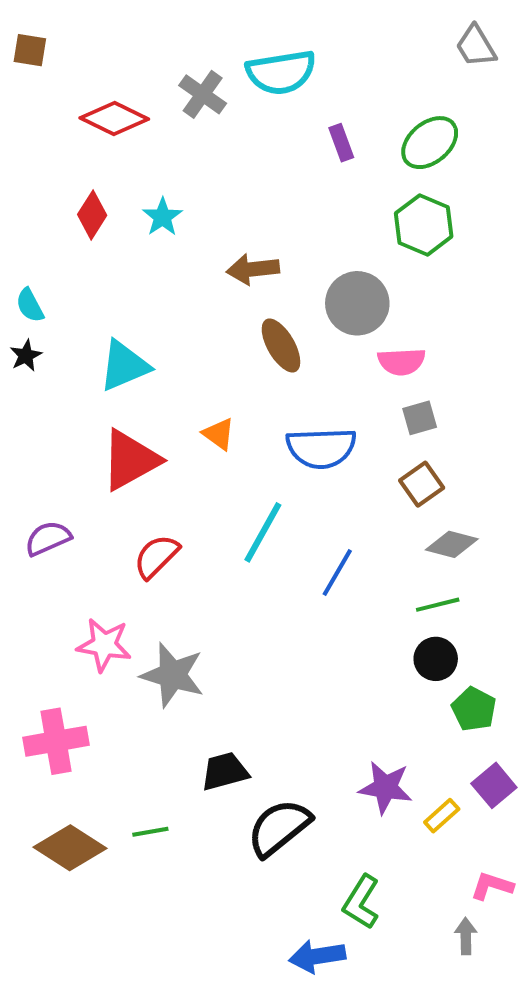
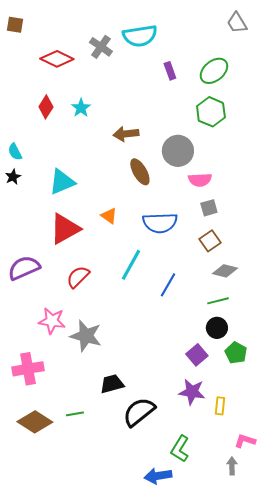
purple semicircle: (48, 538) -> (24, 268), size x1.4
purple square: (494, 785) -> (197, 355), moved
yellow rectangle: (442, 816) -> (220, 406), turned -42

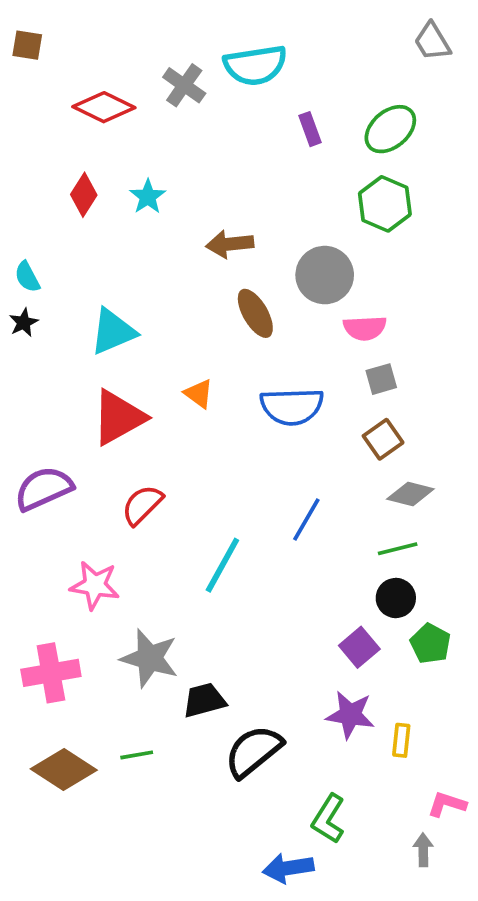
cyan line: (131, 265) -> (222, 565), moved
gray star: (86, 336) -> (150, 658), moved

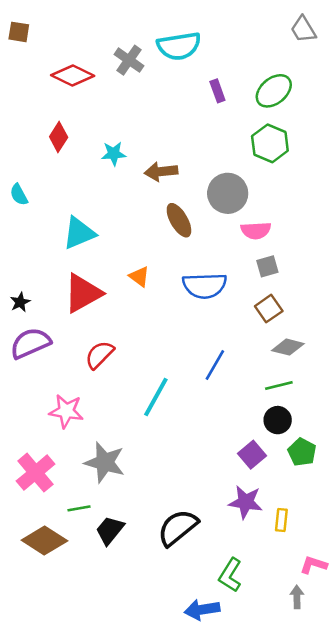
cyan star: (148, 197) -> (114, 154), moved, turned 30
black star: (24, 322) -> (20, 302), moved
pink cross: (51, 673) -> (35, 473), turned -30
black trapezoid: (204, 700) -> (110, 530), moved, turned -36
green line: (137, 755) -> (79, 508), moved

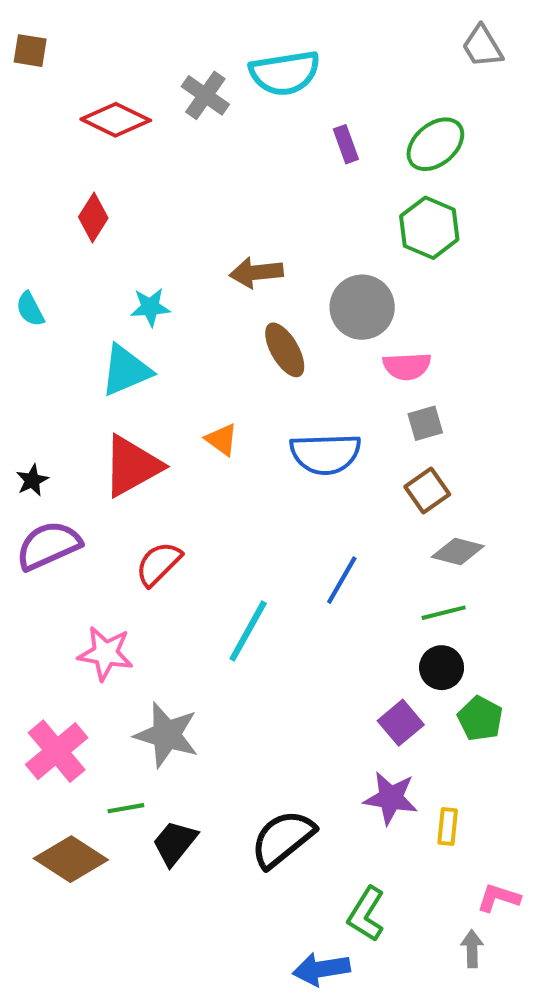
cyan star: (114, 154) -> (150, 307), moved

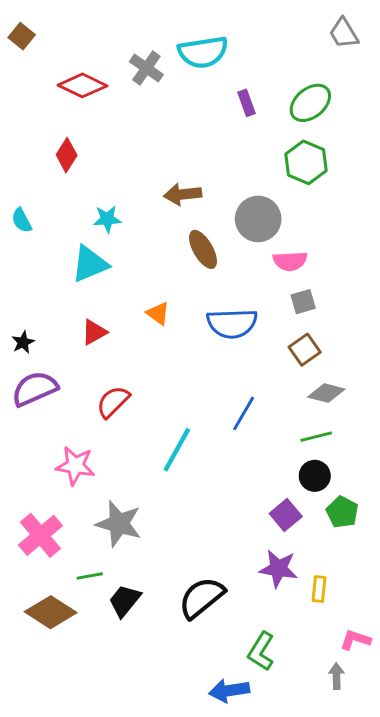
brown square: (30, 51) -> (22, 36), turned 30
red triangle: (132, 466) -> (94, 332), size x0.6

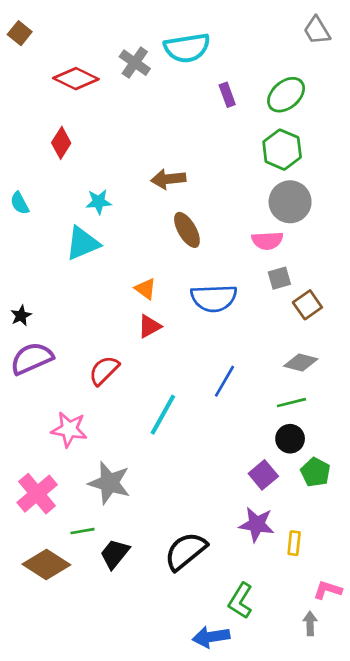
gray circle: (258, 219) -> (290, 202), moved
red triangle: (94, 332) -> (149, 326), moved
brown square: (305, 350) -> (307, 305), moved

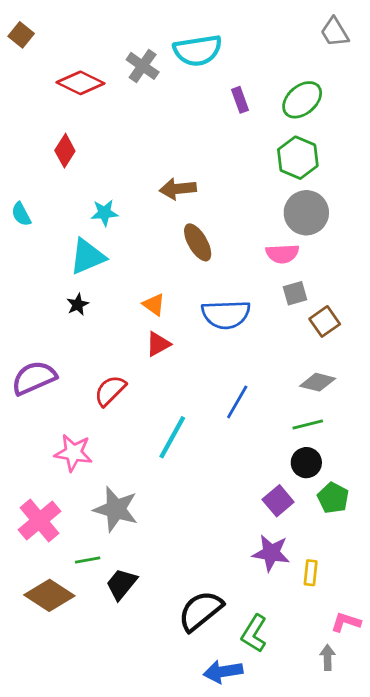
black star: (21, 316) -> (78, 305), moved
black semicircle: (186, 551) -> (200, 611), moved

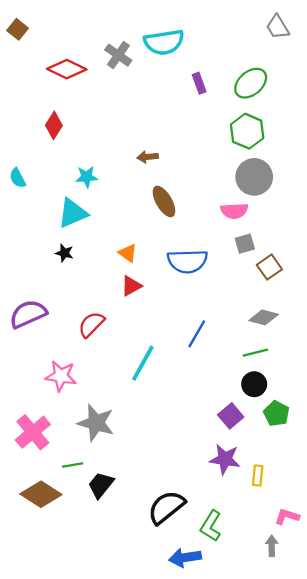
brown arrow: (178, 189) -> (148, 157), size x0.7
black star: (78, 305) -> (64, 253), turned -30

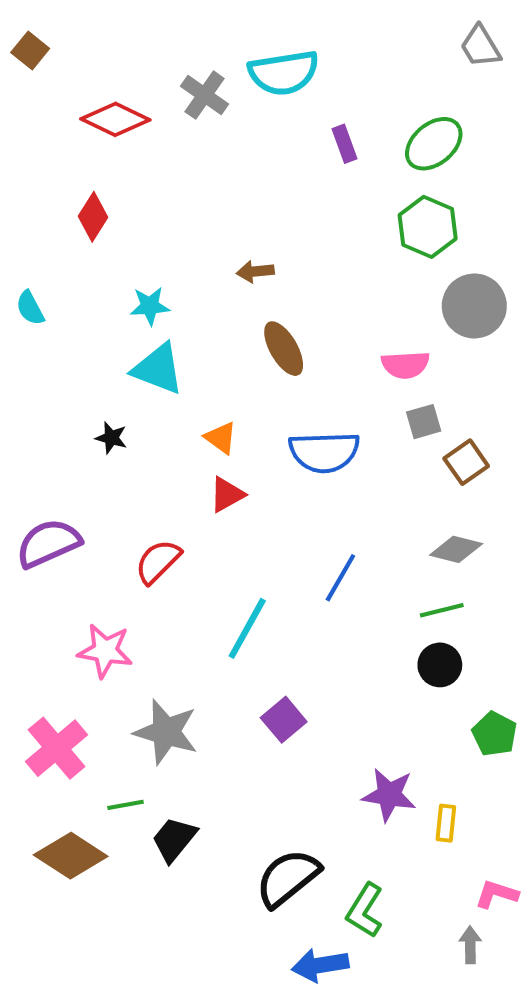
gray circle: (254, 177) -> (474, 306), moved
cyan triangle: (73, 213) -> (158, 369), moved, turned 44
green pentagon: (276, 413) -> (495, 734), moved
purple square: (231, 416) -> (284, 720), moved

